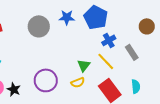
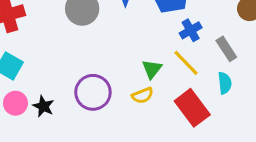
cyan semicircle: (136, 86) -> (225, 83), moved

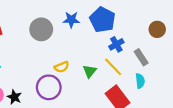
yellow semicircle: (143, 95) -> (62, 67), moved

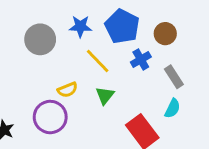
brown circle: (157, 29) -> (165, 34), moved
yellow line: (113, 67) -> (98, 61), moved
cyan semicircle: (140, 81) -> (172, 108), turned 32

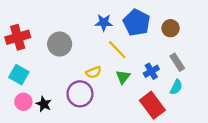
gray circle: (40, 39) -> (60, 44), moved
blue cross: (141, 59) -> (151, 71), moved

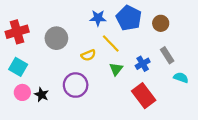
yellow semicircle: (94, 72) -> (88, 55), moved
cyan semicircle: (176, 87) -> (181, 78), moved, turned -96

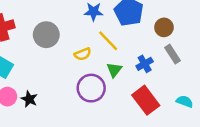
brown circle: (161, 23) -> (164, 27), moved
cyan semicircle: (181, 78) -> (185, 101), moved
purple circle: (76, 85) -> (91, 88), moved

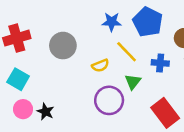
blue cross: (145, 64) -> (160, 63), moved, turned 35

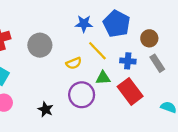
green triangle: (133, 82) -> (103, 78), turned 49
black star: (45, 112) -> (46, 109), moved
red rectangle: (165, 113) -> (130, 91), moved

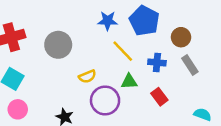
yellow semicircle: (74, 63) -> (87, 76), moved
red rectangle: (130, 91) -> (159, 97), size x0.6

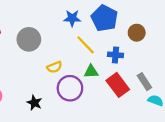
gray rectangle: (190, 65) -> (144, 82), moved
red rectangle: (159, 97) -> (118, 85), size x1.5

